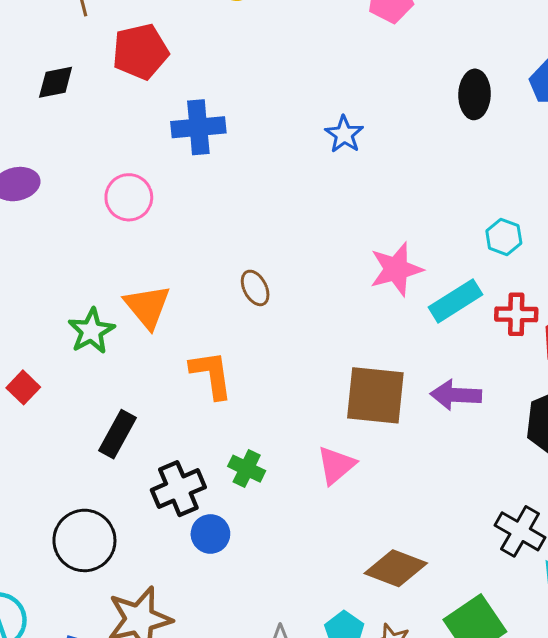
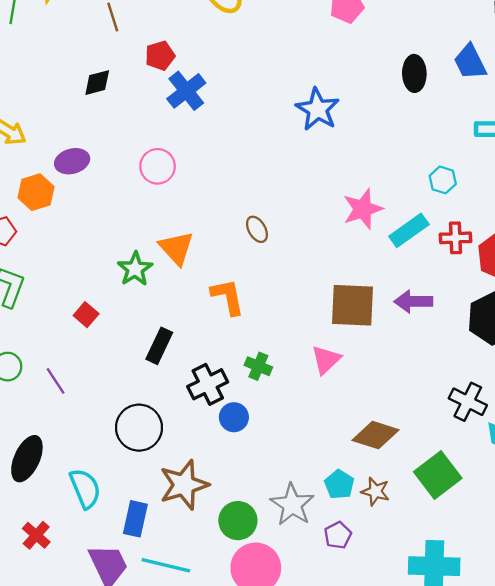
red pentagon: (140, 52) -> (160, 56), size x0.7
blue cross: (198, 127) -> (186, 91), moved, turned -30
blue star: (344, 134) -> (318, 109), size x1.5

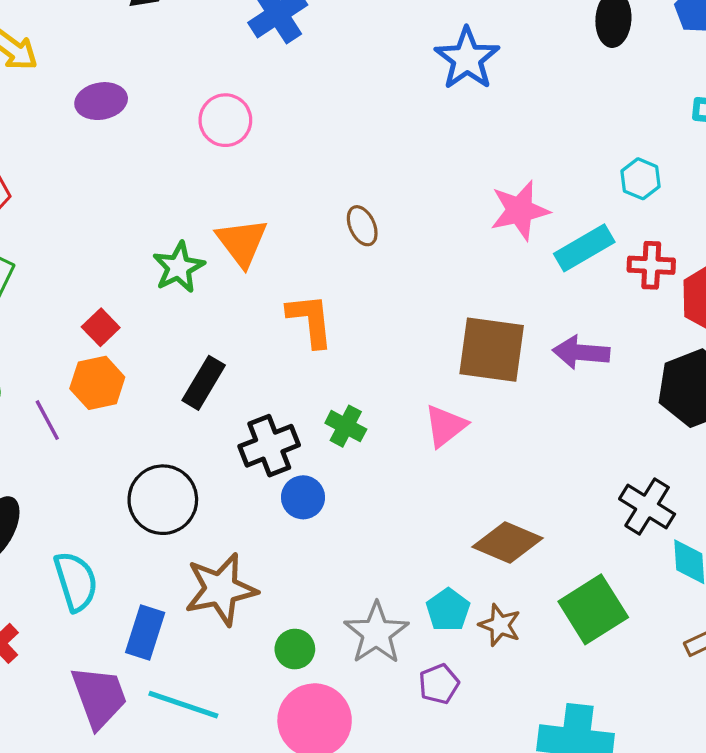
orange hexagon: (36, 192) -> (97, 383), moved
green circle: (238, 521) -> (295, 649), size x0.7

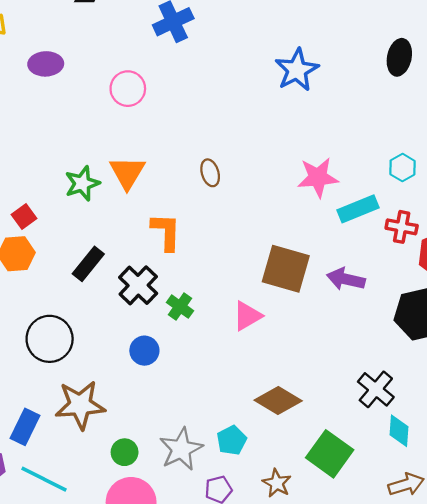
black cross: (269, 446) -> (138, 285), moved, turned -33
green square: (593, 609) -> (330, 454), turned -30
brown star: (500, 625) -> (277, 483), moved

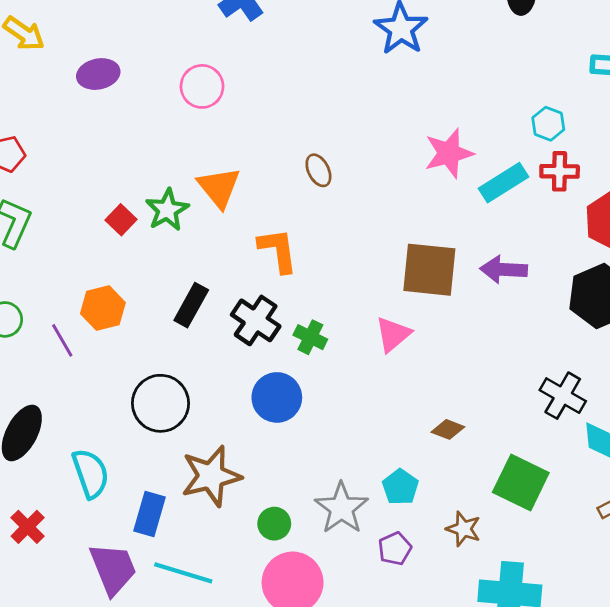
red square: (24, 217) -> (121, 220), moved
red cross: (402, 227) -> (560, 171), moved
blue circle: (144, 351) -> (277, 397), size x1.4
brown diamond: (278, 401) -> (448, 429), size x0.6

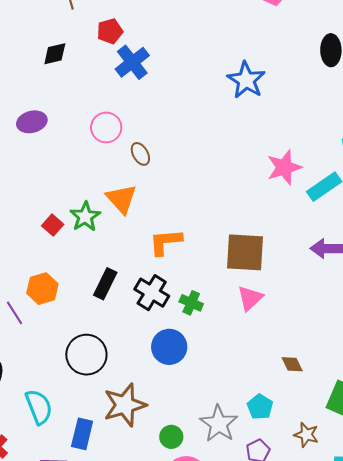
brown ellipse: (318, 170) -> (140, 154), moved
orange L-shape: (278, 250) -> (165, 242), turned -84
brown square: (429, 270) -> (245, 252), moved
brown diamond: (448, 429) -> (292, 364), turned 45

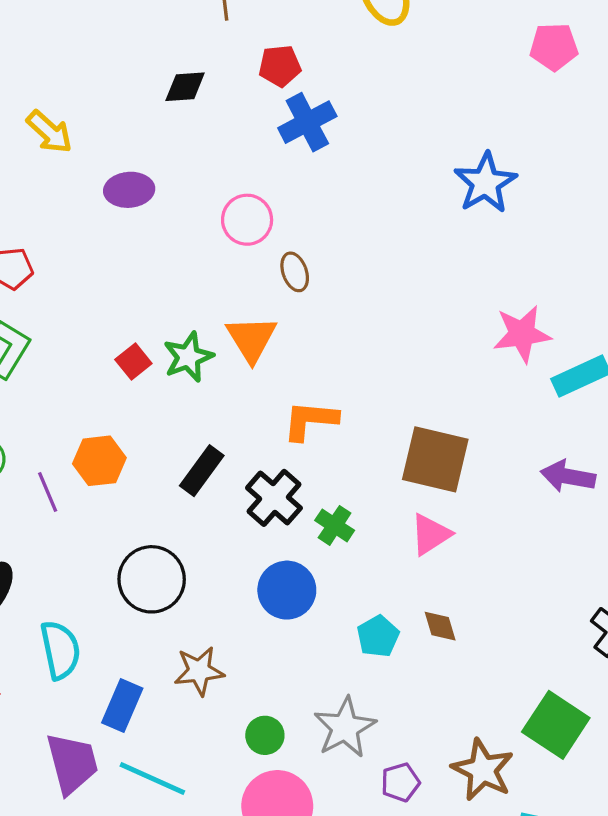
brown diamond: (292, 364) -> (440, 626), moved
brown star: (125, 405) -> (199, 671), size x0.7
cyan pentagon: (260, 407) -> (378, 636), moved
brown star: (306, 435) -> (483, 770), size x1.5

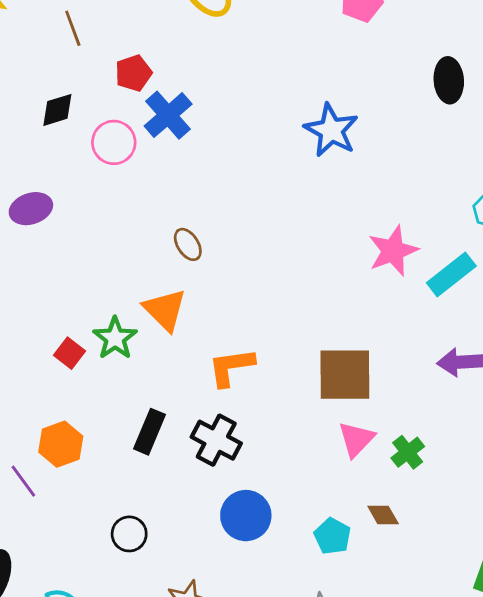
pink circle: (247, 220) -> (114, 142), moved
green cross: (335, 525) -> (408, 452), moved, turned 32
black circle: (152, 579) -> (129, 534), size x0.6

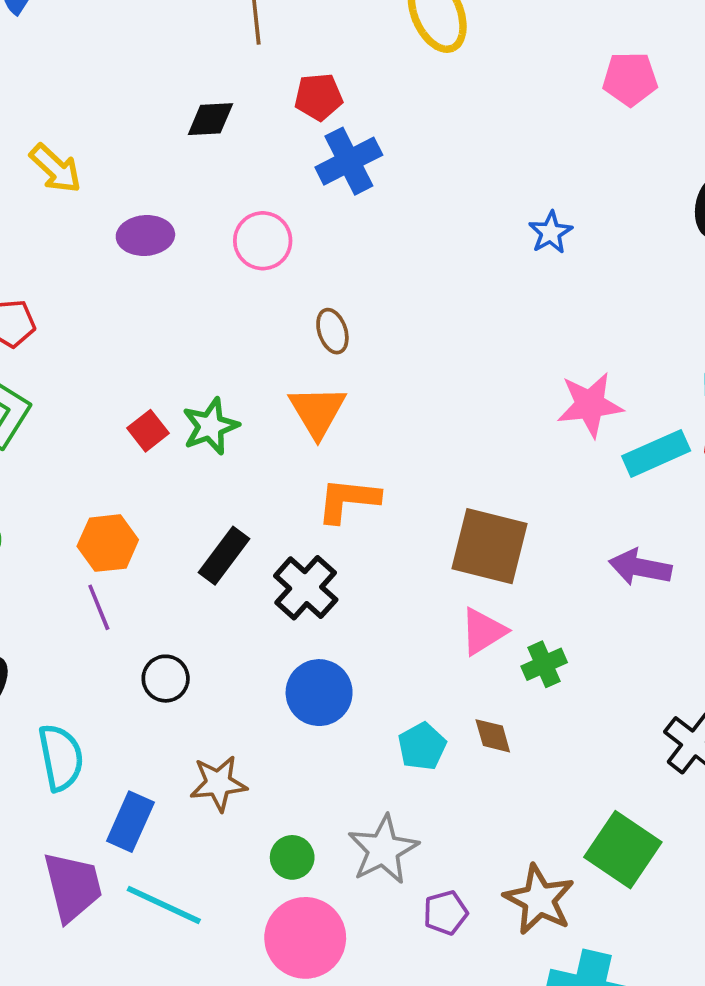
blue star: (331, 130) -> (550, 232), size x0.6
pink circle: (114, 142) -> (263, 241), moved
orange triangle: (165, 310) -> (317, 411), moved
purple line: (23, 481) -> (99, 607), moved

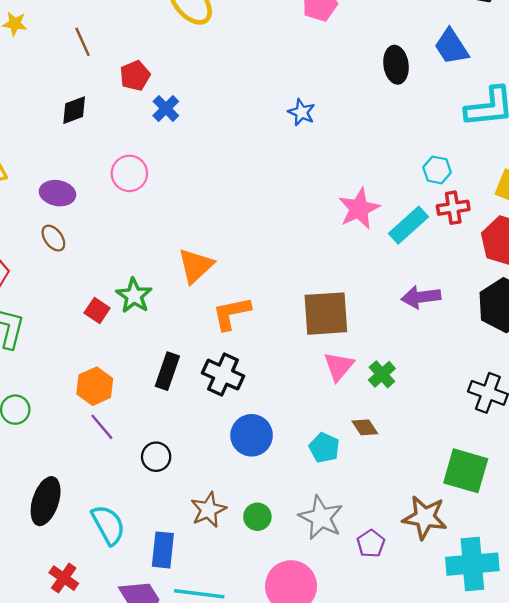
blue cross: (349, 161) -> (166, 108), size x0.7
purple ellipse: (145, 236) -> (58, 193), turned 32
brown ellipse: (332, 331) -> (53, 238), moved
orange triangle: (317, 411) -> (196, 266), turned 36
green circle: (292, 857) -> (257, 517), moved

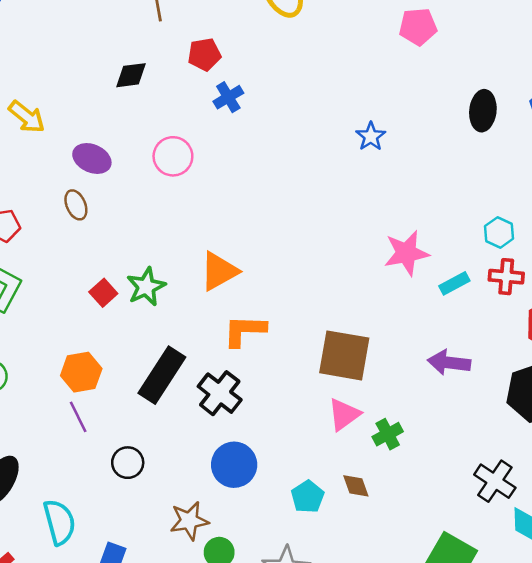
cyan rectangle: (408, 225) -> (454, 283), size x0.7
black rectangle: (167, 371) -> (162, 375), size x1.4
brown star: (208, 510) -> (189, 521), moved

